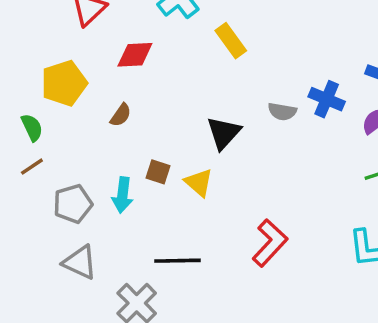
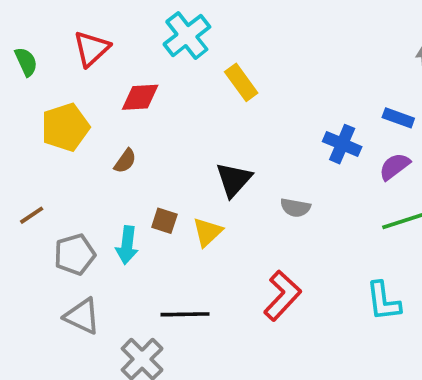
gray semicircle: (282, 112) -> (295, 208), moved
green semicircle: (32, 128) -> (26, 62), moved
yellow triangle: (199, 183) -> (207, 232), turned 36

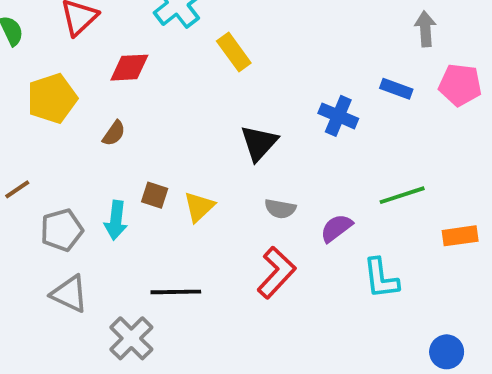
purple semicircle: (395, 167) -> (336, 228), moved
black triangle: (234, 180) -> (259, 143), moved
gray semicircle: (295, 208) -> (280, 209), moved

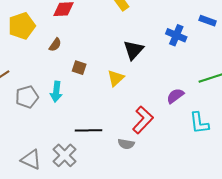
brown square: (155, 195) -> (79, 68), moved
yellow triangle: (199, 207) -> (116, 78), moved
gray semicircle: (280, 209) -> (126, 144), moved
gray triangle: (69, 294) -> (31, 160), moved

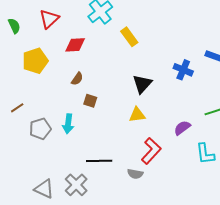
brown semicircle: (55, 45) -> (77, 79), moved
yellow triangle: (116, 78) -> (137, 115), moved, turned 36

